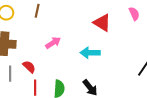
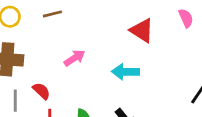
brown line: (37, 11) -> (52, 14), turned 64

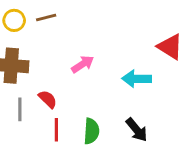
brown line: (52, 14) -> (46, 17), moved
red triangle: (142, 30) -> (170, 47), moved

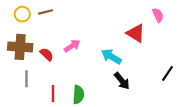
cyan arrow: (137, 79) -> (111, 56), turned 30
red semicircle: (48, 99) -> (47, 54), moved
black arrow: (137, 130) -> (122, 81), moved

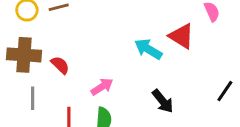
pink arrow: (72, 46) -> (102, 87), moved
cyan arrow: (111, 56) -> (148, 49), moved

